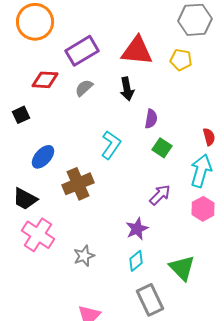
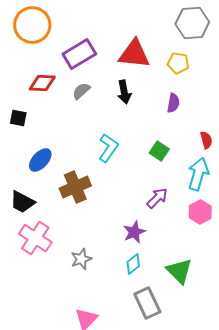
black square: (21, 115) -> (18, 118), turned 36
purple semicircle: (151, 119) -> (173, 103), moved

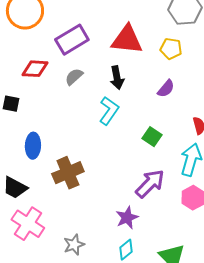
purple semicircle: (173, 103) -> (166, 89), turned 30
cyan L-shape: (108, 148) -> (109, 111), moved
blue ellipse: (40, 160) -> (33, 146), turned -40
purple arrow: (157, 198) -> (150, 184), size x1.4

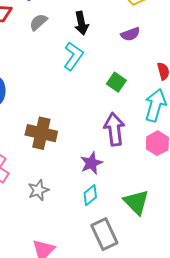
purple semicircle: (166, 89) -> (130, 34), turned 30
brown cross: (68, 173) -> (41, 133), moved, turned 36
purple arrow: (150, 184) -> (114, 129), turned -52

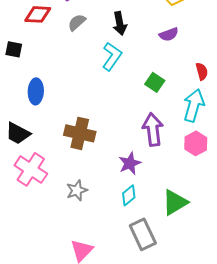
green triangle: (136, 202) -> (175, 202), turned 44

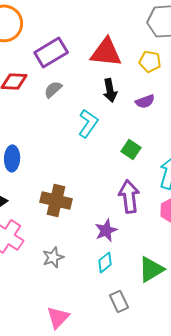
black arrow: (120, 23) -> (110, 90), moved
gray rectangle: (143, 234) -> (119, 301), size x0.7

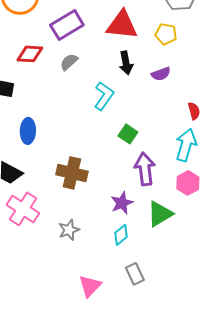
green square: (131, 149) -> (128, 134), moved
green triangle: (151, 269) -> (160, 214), moved
pink triangle: (58, 317) -> (90, 286), moved

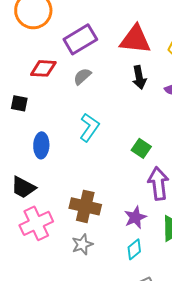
cyan L-shape: (104, 96) -> (89, 127), moved
brown cross: (72, 173) -> (85, 206), moved
pink cross: (23, 209) -> (36, 223), turned 32

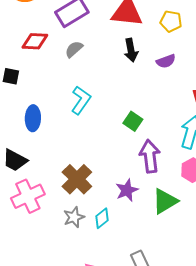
brown cross: (85, 206) -> (77, 179), turned 32
cyan diamond: (134, 249) -> (102, 218), moved

